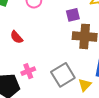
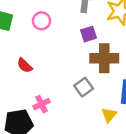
gray square: (63, 75) -> (84, 87), moved, size x0.7

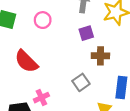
brown cross: (104, 58) -> (100, 56), size x0.7
red semicircle: (25, 65) -> (26, 61), size x1.6

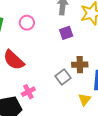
brown cross: (100, 56) -> (80, 65), moved

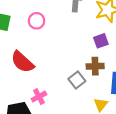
purple square: (66, 33) -> (101, 41), moved

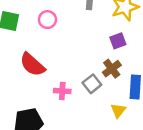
brown cross: (95, 66) -> (112, 69), turned -35
pink cross: (39, 97) -> (62, 91), moved, turned 32

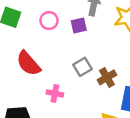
purple square: (118, 41) -> (79, 25), moved
gray square: (92, 84) -> (82, 67), moved

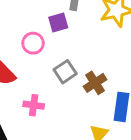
pink circle: (49, 21) -> (33, 43), moved

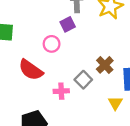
gray square: (65, 72) -> (83, 80), moved

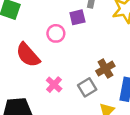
gray square: (83, 80) -> (87, 87), moved
pink cross: (61, 91) -> (54, 85), turned 32

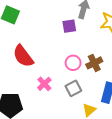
pink circle: (56, 33) -> (73, 63), moved
brown cross: (105, 69) -> (94, 63), moved

